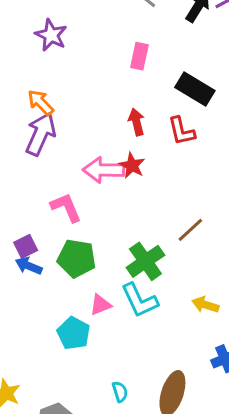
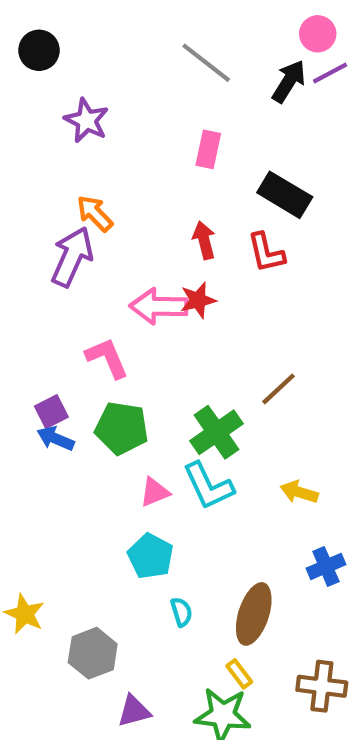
orange arrow: (41, 103) -> (95, 213), moved
red star: (132, 165) -> (198, 300), turned 30
cyan pentagon: (74, 333) -> (150, 556), moved

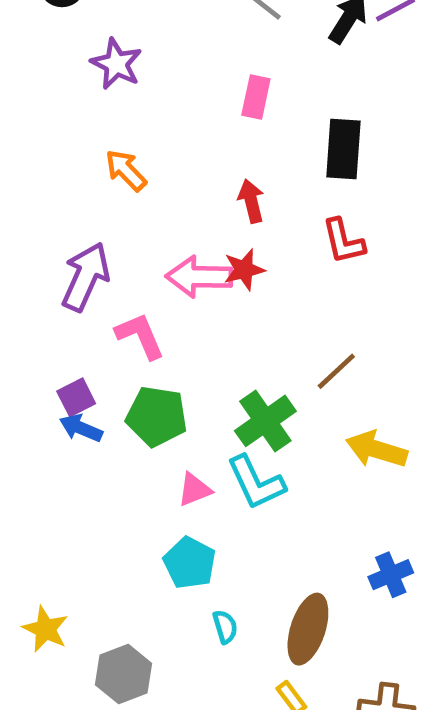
black rectangle: (285, 195) -> (343, 149), turned 63
red L-shape: (266, 253) -> (343, 241), moved
purple arrow: (72, 257) -> (86, 277), moved
yellow arrow: (299, 492) -> (377, 449), moved, size x1.4

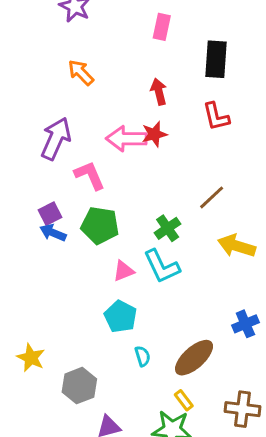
green cross: (265, 421) -> (168, 228), size x0.7
brown ellipse: (308, 629) -> (194, 358), turned 30

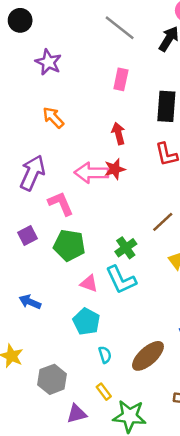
blue arrow: (53, 233) -> (30, 302), moved
pink triangle: (123, 271) -> (89, 283), turned 42
yellow rectangle: (184, 400) -> (104, 392), moved

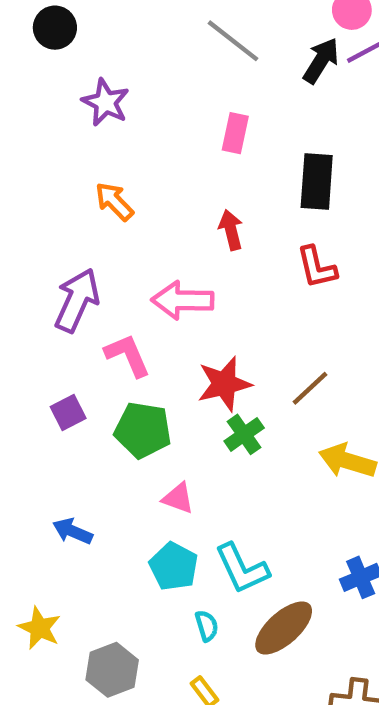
red star: (115, 169) -> (224, 384), moved, size x1.4
cyan L-shape: (121, 280) -> (242, 569), moved

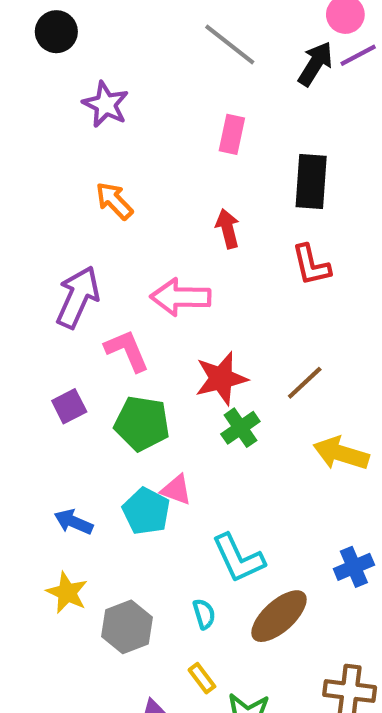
cyan pentagon: (174, 566) -> (146, 511), moved
yellow star: (40, 628) -> (67, 593), moved
gray hexagon: (112, 670) -> (127, 627), moved

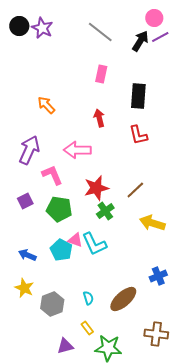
purple star: (106, 104) -> (42, 28), moved
cyan L-shape: (238, 558) -> (94, 244), moved

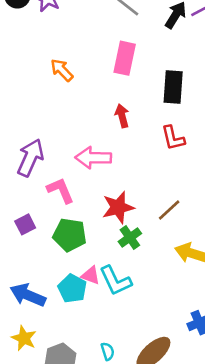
pink rectangle: (101, 74) -> (125, 58), size x1.4
orange arrow: (46, 105) -> (62, 70), moved
blue arrow: (27, 255) -> (28, 295), size x1.5

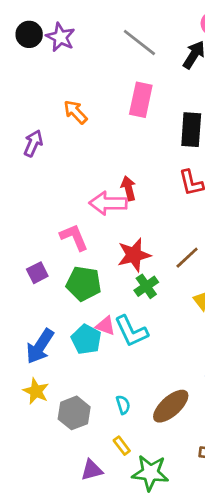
red arrow: (122, 116) -> (129, 188), moved
purple arrow: (30, 158) -> (33, 143), moved, size x0.7
blue arrow: (28, 295) -> (40, 346), turned -80

